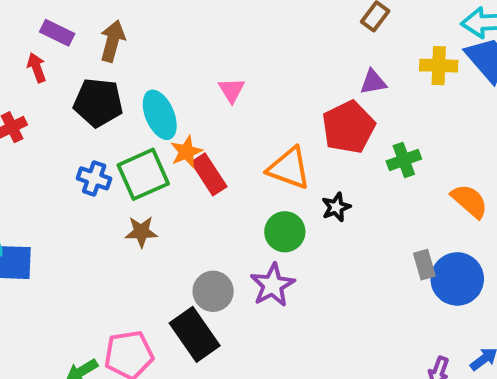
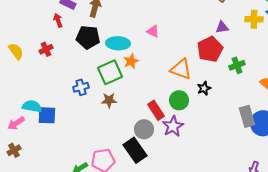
pink triangle: (232, 90) -> (153, 31), turned -32
cyan ellipse: (160, 115) -> (118, 43), turned -65
red rectangle: (209, 174) -> (156, 110), moved
blue cross: (94, 178) -> (81, 87), moved, turned -35
gray rectangle: (424, 265) -> (247, 116), size x1.5

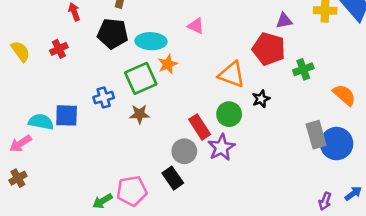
red pentagon: (210, 49) -> (269, 49), turned -30
blue square: (47, 115) -> (67, 115), moved
black rectangle: (135, 150) -> (173, 178), size x0.7

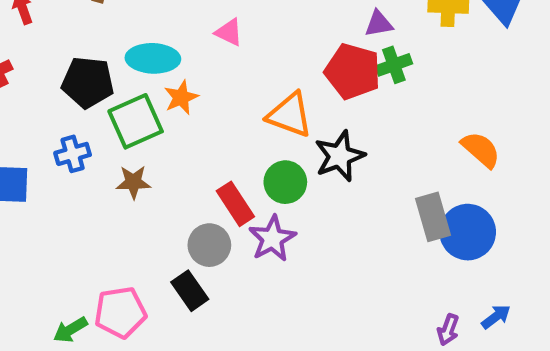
black pentagon: (113, 34) -> (88, 82), moved
green cross: (303, 69) -> (394, 65), moved
black star: (261, 99) -> (340, 156), size x1.6

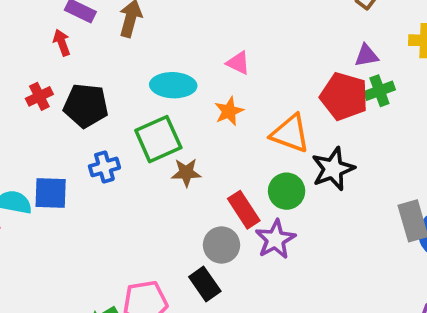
black pentagon: (88, 82) -> (86, 106), moved
orange star: (181, 97) -> (229, 111), moved
brown star: (133, 182) -> (186, 173), moved

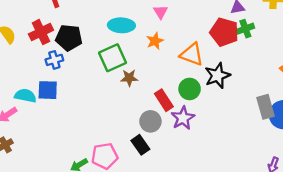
pink triangle: (238, 63) -> (161, 12), turned 32
red cross: (39, 96) -> (41, 32), size x1.5
blue cross: (104, 167) -> (54, 60), moved

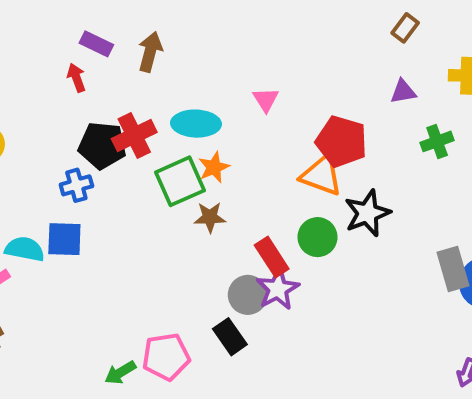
green cross: (245, 29) -> (437, 141), moved
red cross: (41, 32) -> (134, 135), moved
red pentagon: (224, 32) -> (341, 141), moved
orange star: (155, 41) -> (214, 167), moved
purple star: (183, 118) -> (278, 289), moved

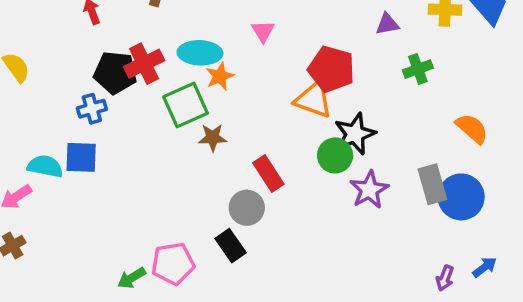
orange star: (214, 167) -> (220, 76), moved
green circle: (318, 237) -> (335, 155), moved
purple star: (278, 289) -> (369, 190), moved

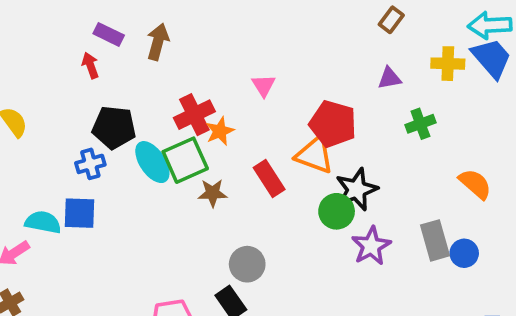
cyan ellipse: (200, 53) -> (152, 162), moved, turned 54
red cross: (144, 64) -> (194, 115), moved
red rectangle: (268, 173) -> (269, 178), moved
blue circle: (461, 197) -> (464, 253), size x0.6

